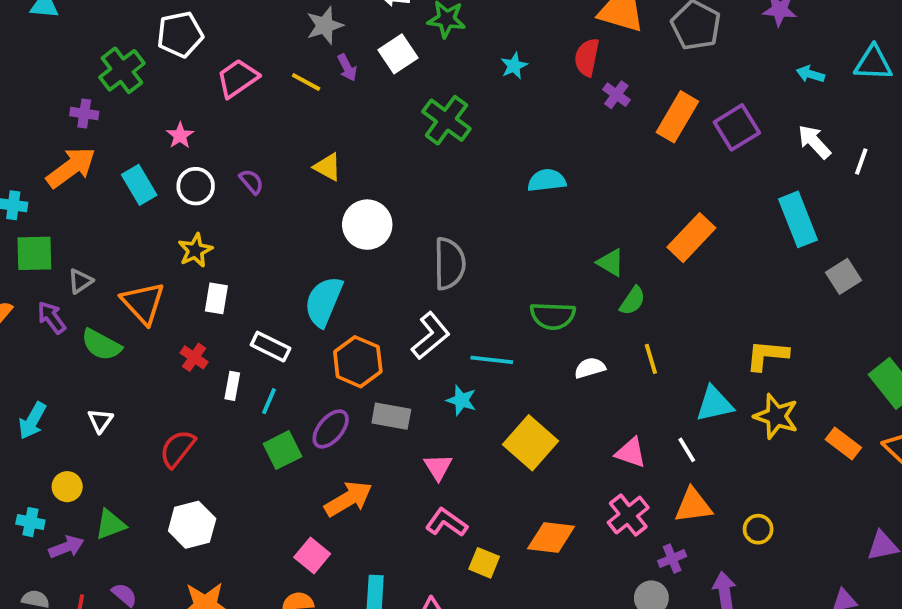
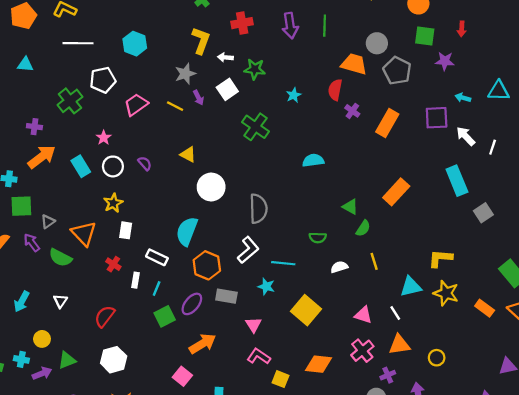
purple cross: (84, 114) -> (34, 127), moved
purple square: (737, 127) -> (437, 118), moved, turned 30
green semicircle: (553, 316) -> (318, 238), size x0.7

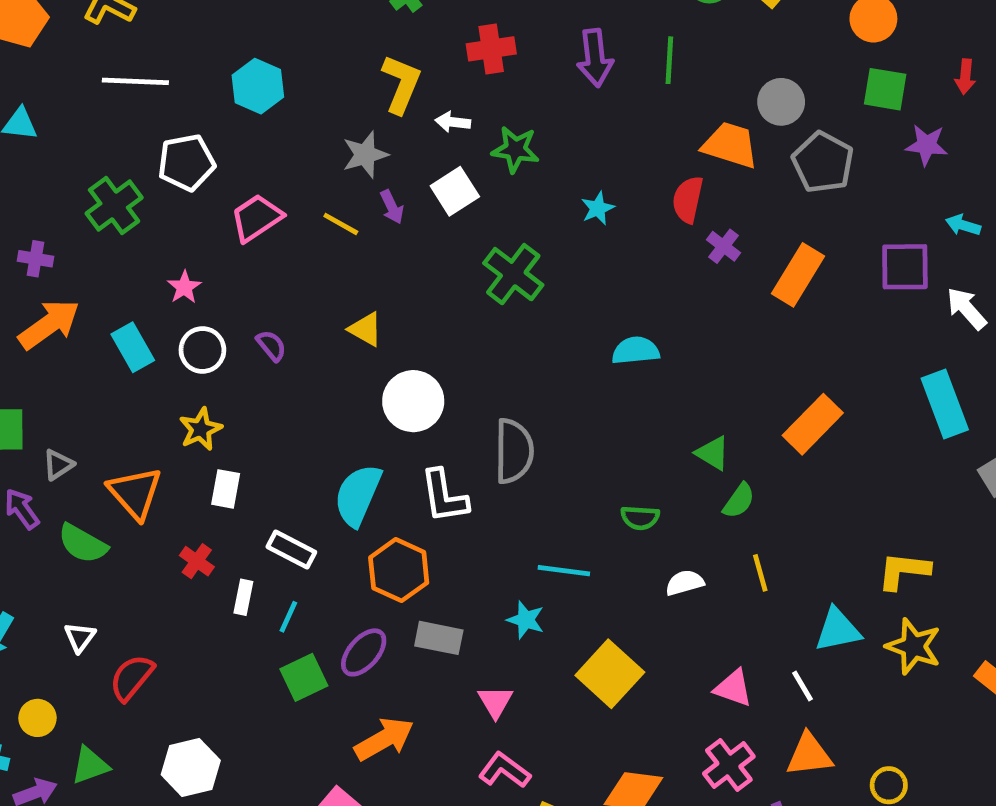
white L-shape: (248, 250) -> (444, 496), moved, turned 120
red semicircle: (105, 316) -> (132, 678), moved

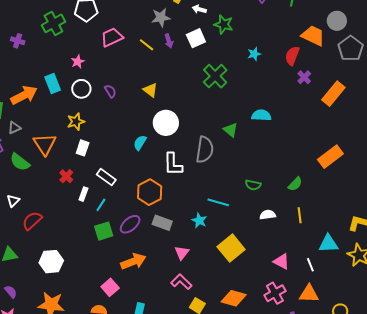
orange arrow: (49, 324) -> (24, 95), moved
green triangle: (713, 453) -> (231, 130), moved
cyan semicircle: (358, 495) -> (140, 143), moved, size x0.6

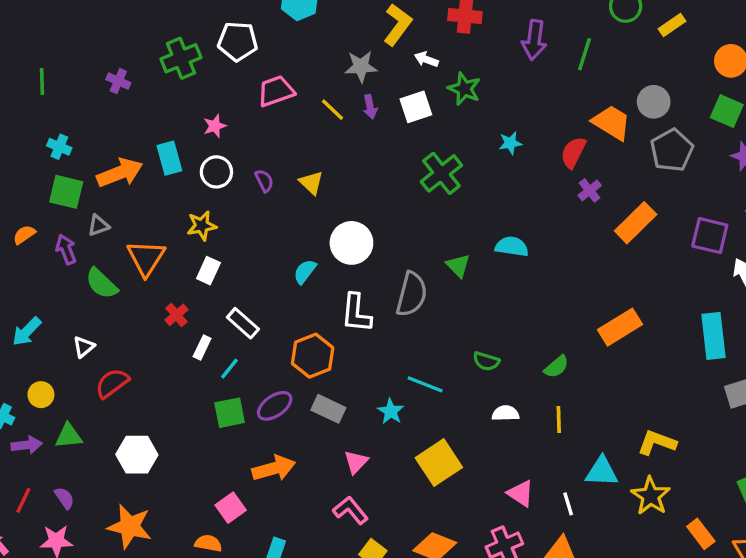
yellow triangle: (150, 90) -> (311, 183), moved

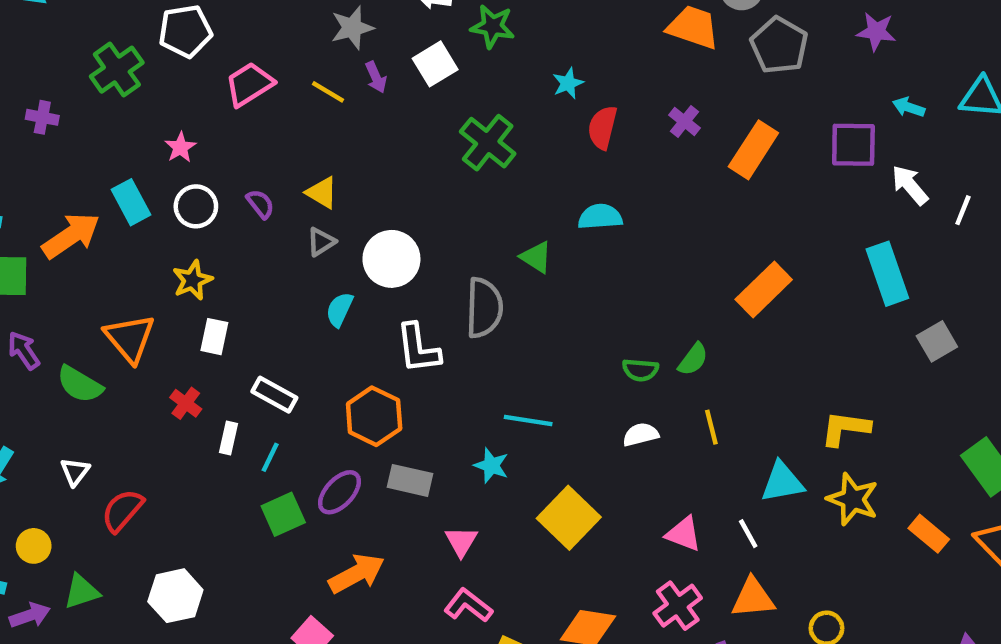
red semicircle: (573, 152) -> (602, 127), moved
gray triangle: (98, 225) -> (321, 242), moved
green semicircle: (486, 361) -> (640, 370), moved

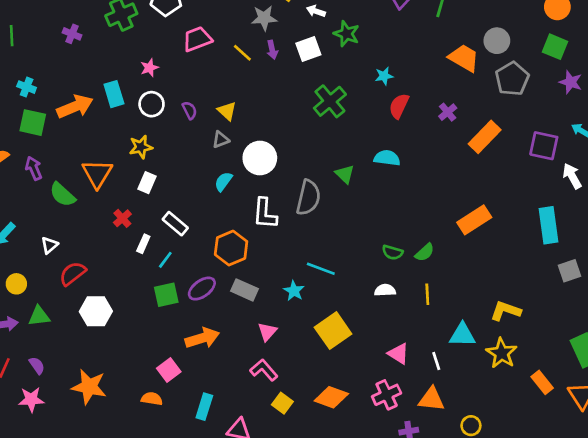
white hexagon: (175, 596) -> (96, 311), moved

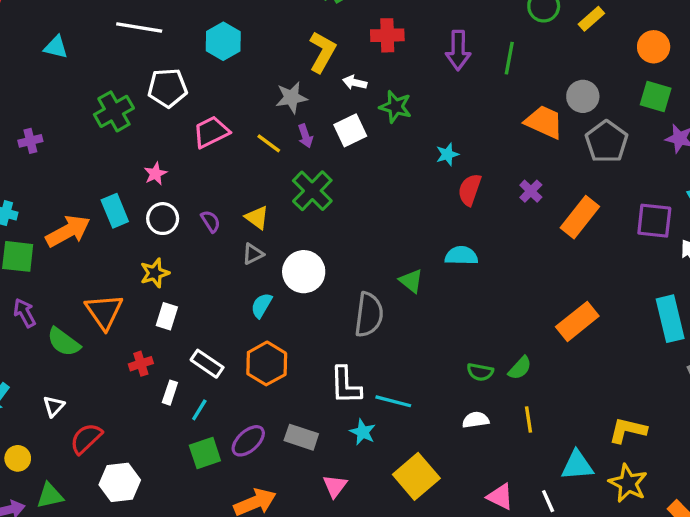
purple cross: (72, 34) -> (30, 141), moved, turned -30
green cross: (330, 101) -> (312, 191), moved
white L-shape: (265, 214) -> (346, 385), moved
red cross: (122, 218) -> (141, 364), turned 30
orange hexagon: (231, 248) -> (267, 363), moved

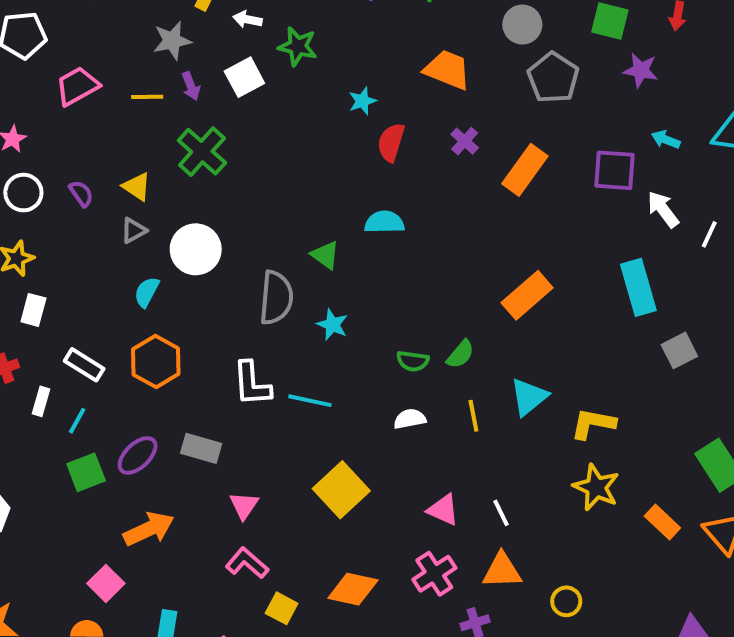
orange trapezoid: (544, 122) -> (447, 70), moved
yellow line: (269, 143) -> (147, 97), turned -35
cyan star: (363, 432) -> (332, 325), moved
cyan triangle: (577, 465) -> (529, 397), moved, turned -32

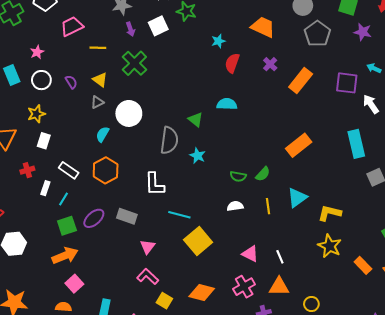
yellow line: (147, 97) -> (98, 48), moved
cyan line: (310, 401) -> (179, 215), moved
orange arrow: (149, 529) -> (65, 256), moved

